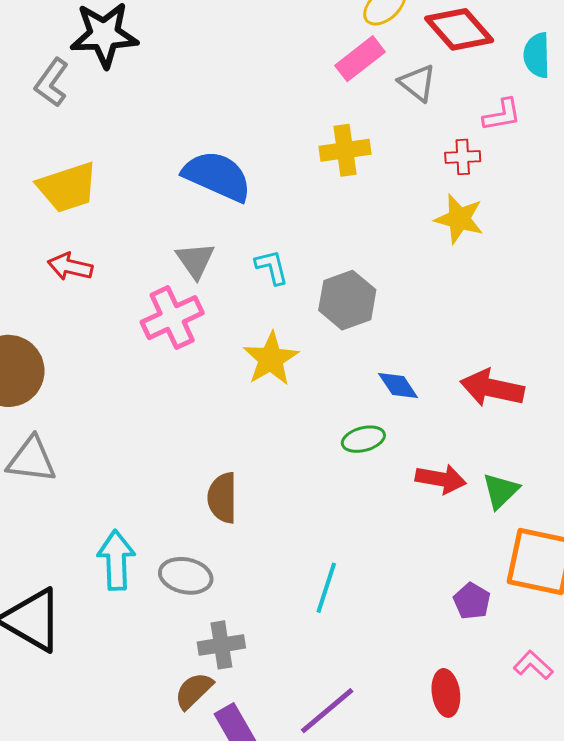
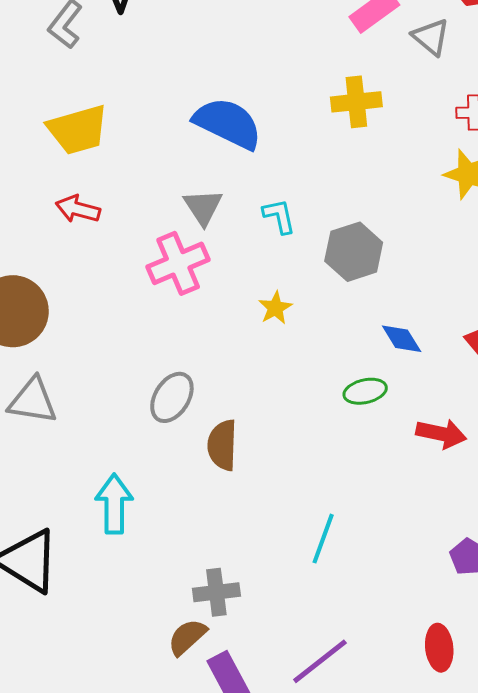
yellow star: (271, 359) -> (275, 308), size x0.6
gray ellipse: (186, 576) -> (172, 397), moved, turned -72

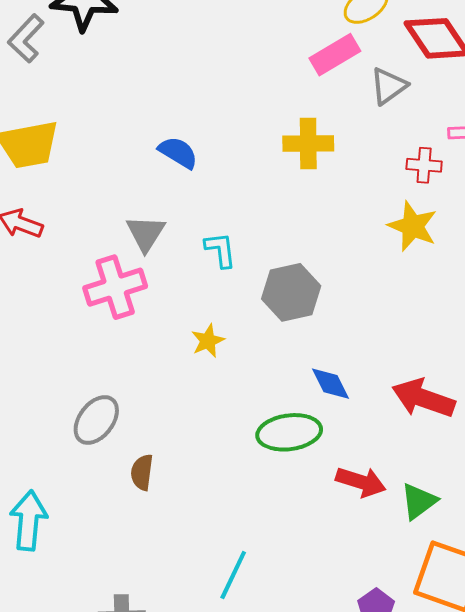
gray triangle: (431, 37) -> (389, 86), turned 39
blue semicircle: (228, 123) -> (178, 153), size x0.6
green ellipse: (365, 391) -> (289, 432), size x1.5
brown semicircle: (222, 445) -> (142, 472), size x0.7

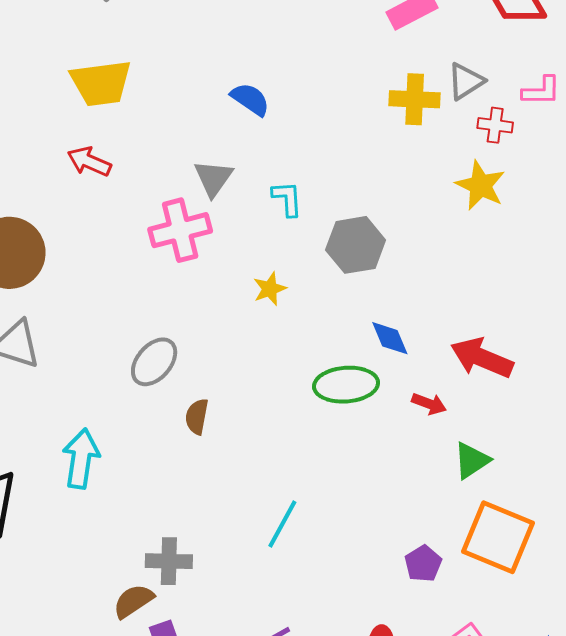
gray triangle: (389, 86) -> (466, 81), moved
yellow cross: (308, 143) -> (415, 99), moved
red arrow: (361, 482) -> (429, 404), moved, size x0.7

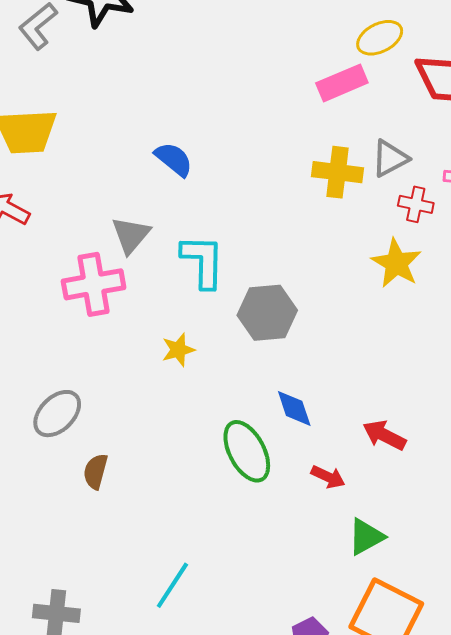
cyan L-shape: (287, 199) -> (203, 261), size x1.5
red arrow: (482, 358) -> (384, 435), size x0.7
green ellipse: (346, 385) -> (247, 451), turned 62

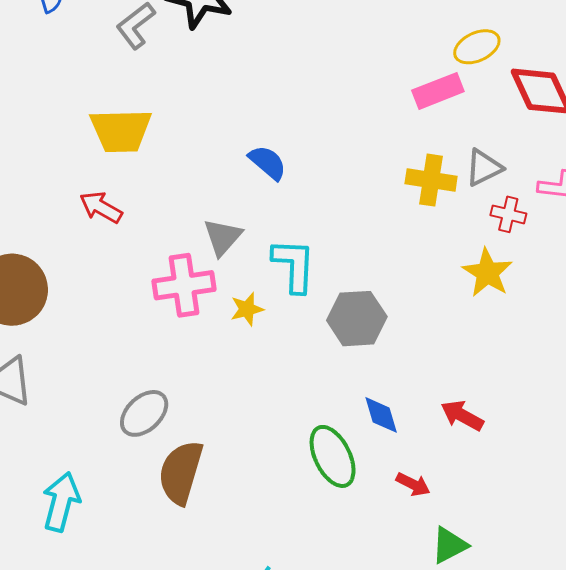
yellow star: (178, 350) -> (247, 309), moved
red arrow: (384, 435) -> (462, 416), moved
brown semicircle: (96, 471) -> (181, 472), size x1.8

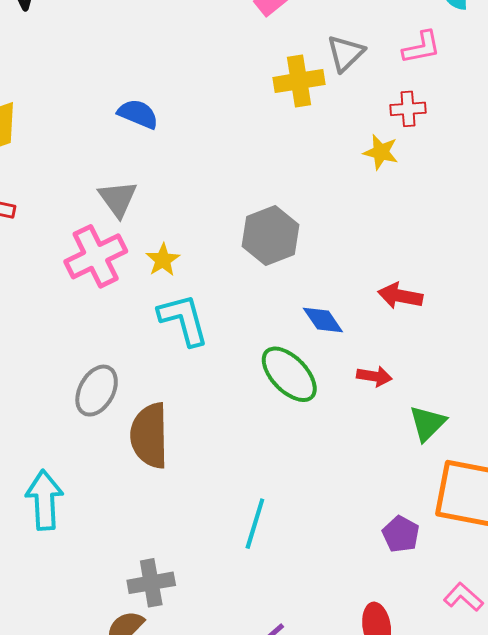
red cross: (508, 214) -> (408, 109), moved
cyan L-shape: (294, 265) -> (183, 320), moved
yellow star: (487, 273) -> (381, 152), size x0.7

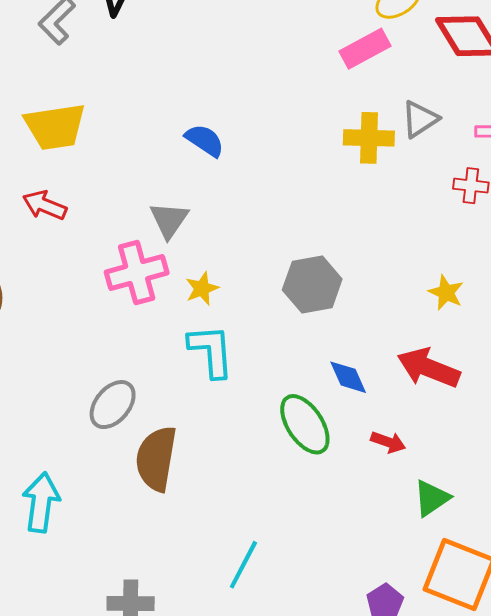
yellow star: (381, 152) -> (446, 293), moved
red arrow: (400, 296) -> (429, 368), size x1.4

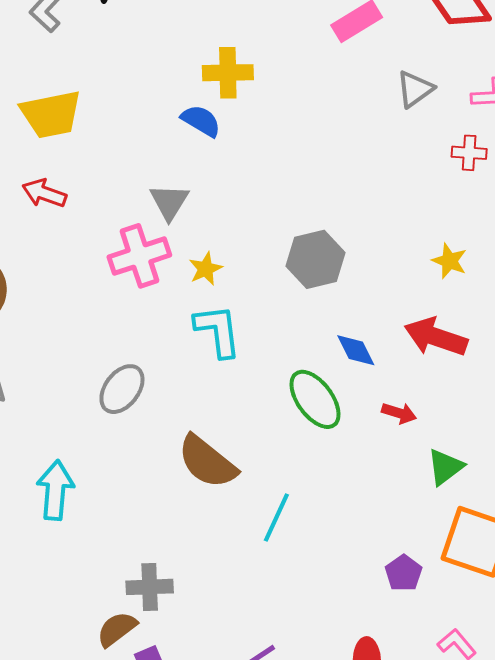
yellow cross: (369, 138) -> (228, 73), moved
brown semicircle: (156, 459) -> (207, 462), moved, turned -58
cyan line: (243, 565) -> (276, 518), moved

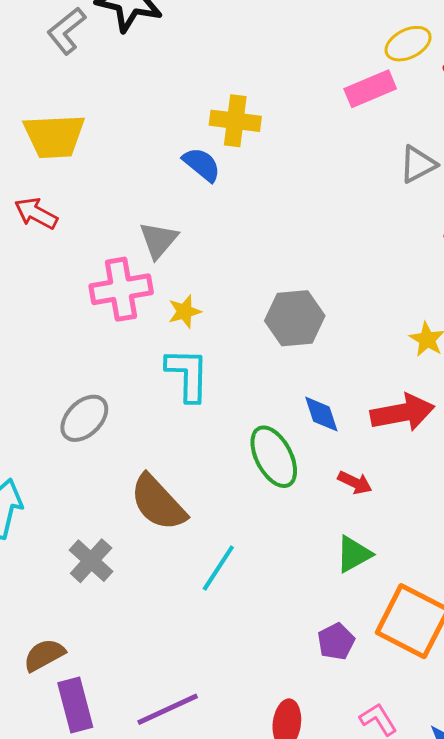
red arrow: (436, 337) -> (402, 413), turned 142
green triangle: (445, 467) -> (354, 554), moved
gray cross: (150, 587) -> (91, 561), moved, turned 36

